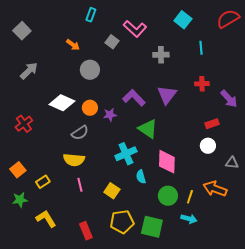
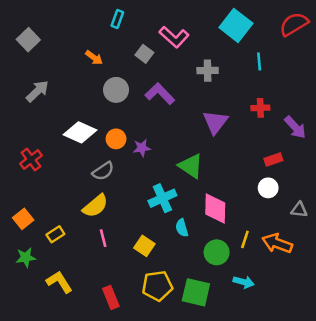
cyan square: (183, 20) -> (236, 25), size x1.4
purple L-shape: (134, 98) -> (160, 94), moved
yellow semicircle: (74, 160) -> (95, 206), turned -45
yellow line: (190, 197) -> (245, 239), moved

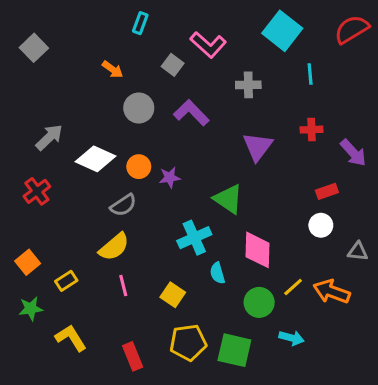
gray arrow: (37, 91) -> (49, 137), moved
yellow line: (245, 239) -> (293, 287), turned 30

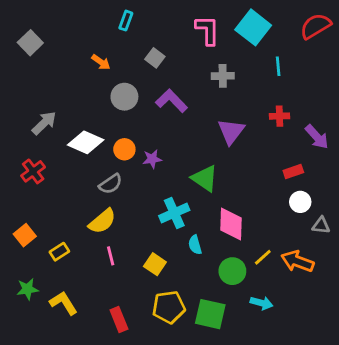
pink L-shape: (208, 45) -> (207, 30), moved, turned -132
white circle: (321, 225) -> (300, 202), moved
green star: (31, 309) -> (28, 289), moved

